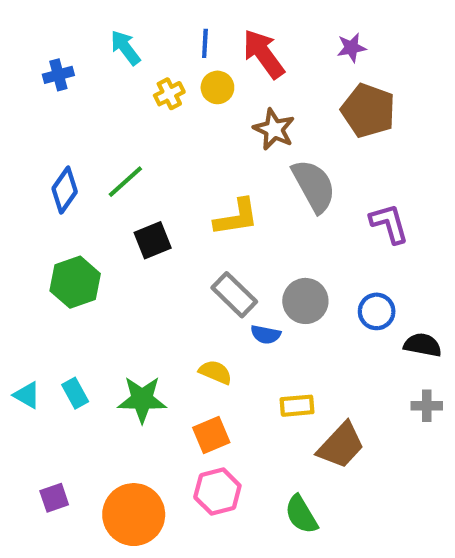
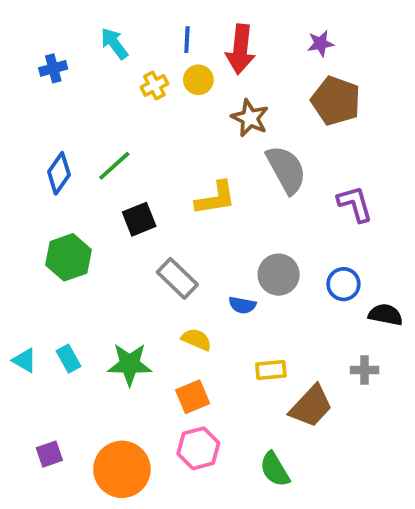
red arrow: (264, 54) -> (240, 49), turned -138
gray rectangle: (234, 295) -> (177, 278), moved
gray cross: (427, 406) -> (364, 370), moved

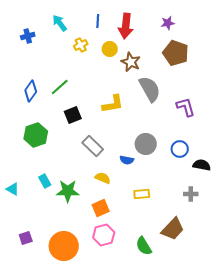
yellow circle: (198, 80) -> (110, 49), moved
cyan rectangle: (69, 359) -> (45, 181), moved
brown trapezoid: (311, 406) -> (173, 229), moved

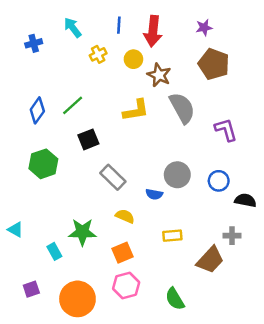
yellow L-shape: (113, 104) -> (136, 110), moved
cyan rectangle: (45, 181) -> (54, 251), moved
brown trapezoid: (173, 229) -> (210, 260), moved

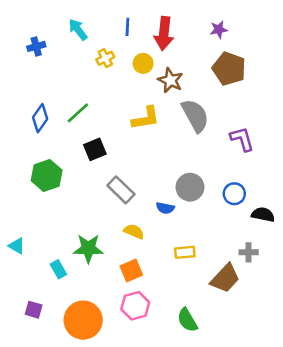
purple square: (31, 289) -> (34, 310), turned 35

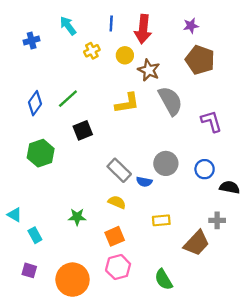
gray rectangle: (121, 190) -> (119, 170), moved
green star: (88, 248) -> (77, 217), size x0.7
cyan rectangle: (58, 269) -> (35, 235), moved

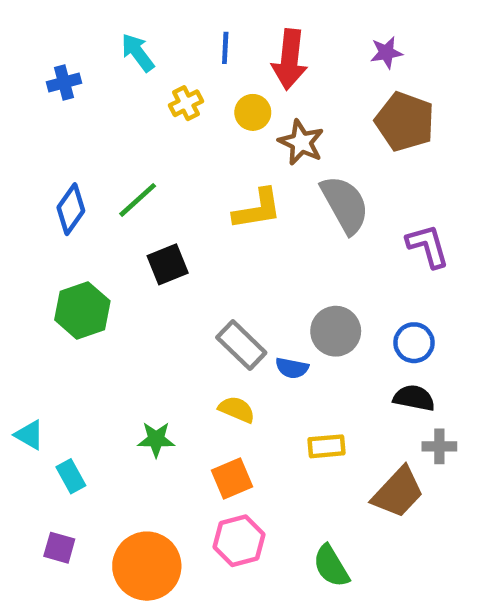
black semicircle: (230, 187) -> (414, 398), moved

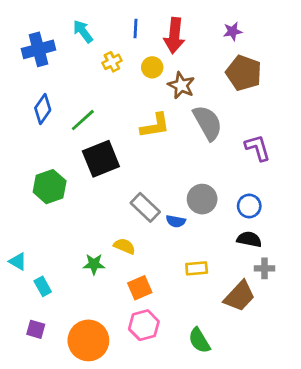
blue cross: (64, 82) -> (39, 49), size x1.6
blue diamond: (71, 209) -> (43, 109), moved
black square: (168, 264) -> (101, 159), size x1.5
yellow semicircle: (237, 409) -> (124, 246), moved

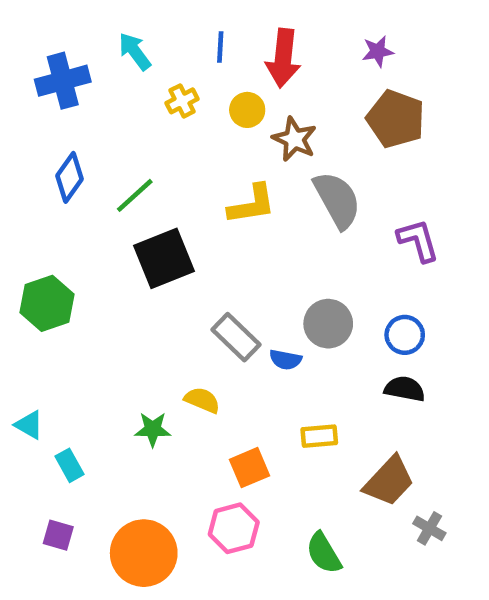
green hexagon: (50, 187) -> (47, 303), moved
gray cross: (264, 268) -> (429, 528), moved, turned 30
orange square: (140, 288) -> (249, 468), moved

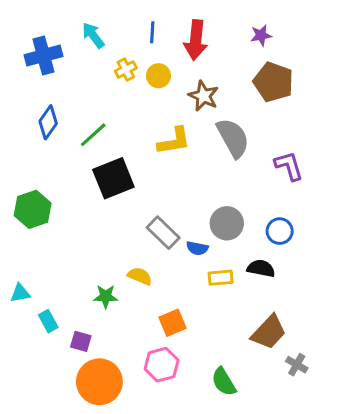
yellow circle: (247, 110) -> (158, 76), moved
black semicircle: (405, 389) -> (261, 268), moved
cyan triangle: (29, 425) -> (20, 293), turned -40
yellow rectangle: (319, 436) -> (221, 278), moved
purple square: (58, 535) -> (81, 341), moved

